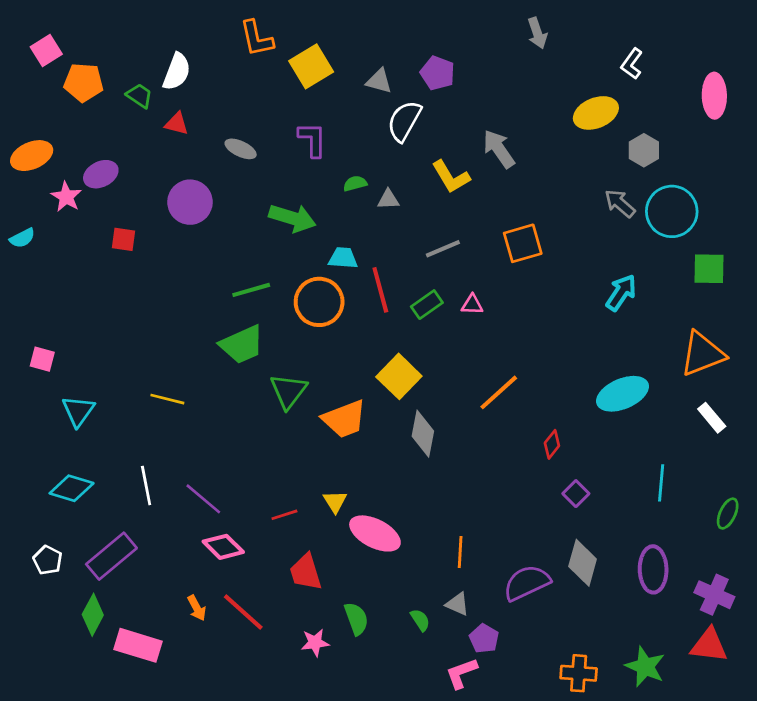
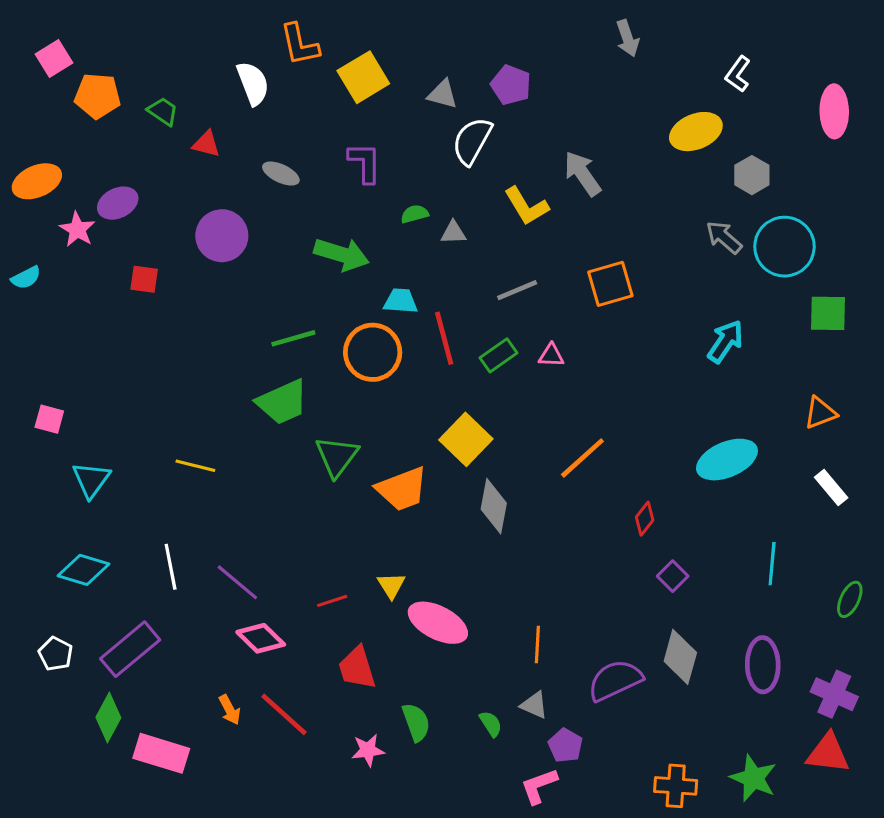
white semicircle: (177, 72) -> (253, 83), moved, turned -42
orange triangle: (702, 354) -> (820, 413), size x0.6

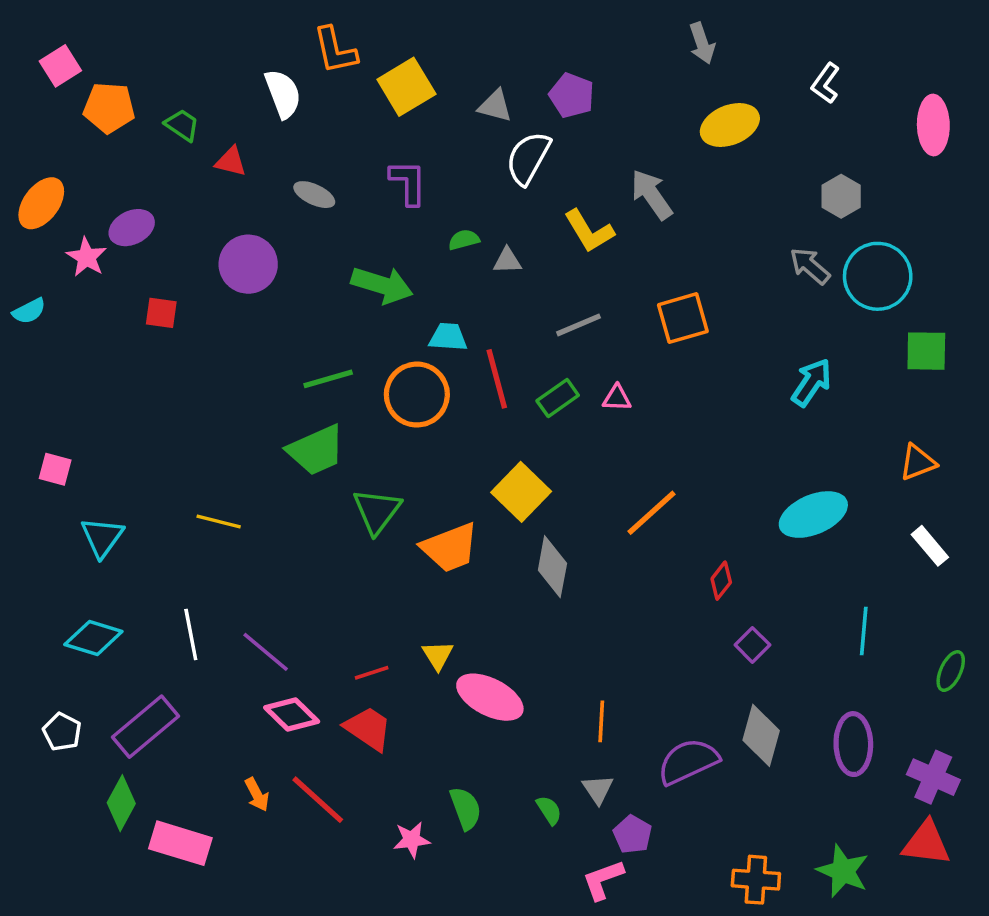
yellow ellipse: (696, 132) -> (730, 125), moved
orange ellipse: (37, 181) -> (41, 203), turned -30
red trapezoid: (357, 668) -> (368, 728), moved, turned 141
gray triangle: (534, 705) -> (598, 789), turned 32

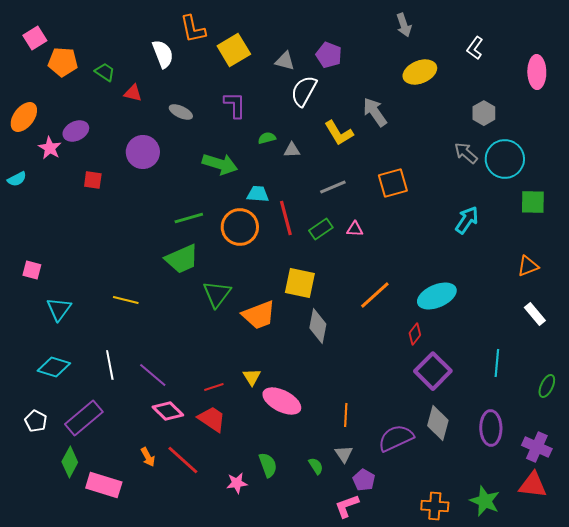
yellow square: (521, 492) -> (300, 283), turned -32
cyan ellipse: (813, 515) -> (437, 296), moved
purple square: (752, 645) -> (433, 371), size x1.8

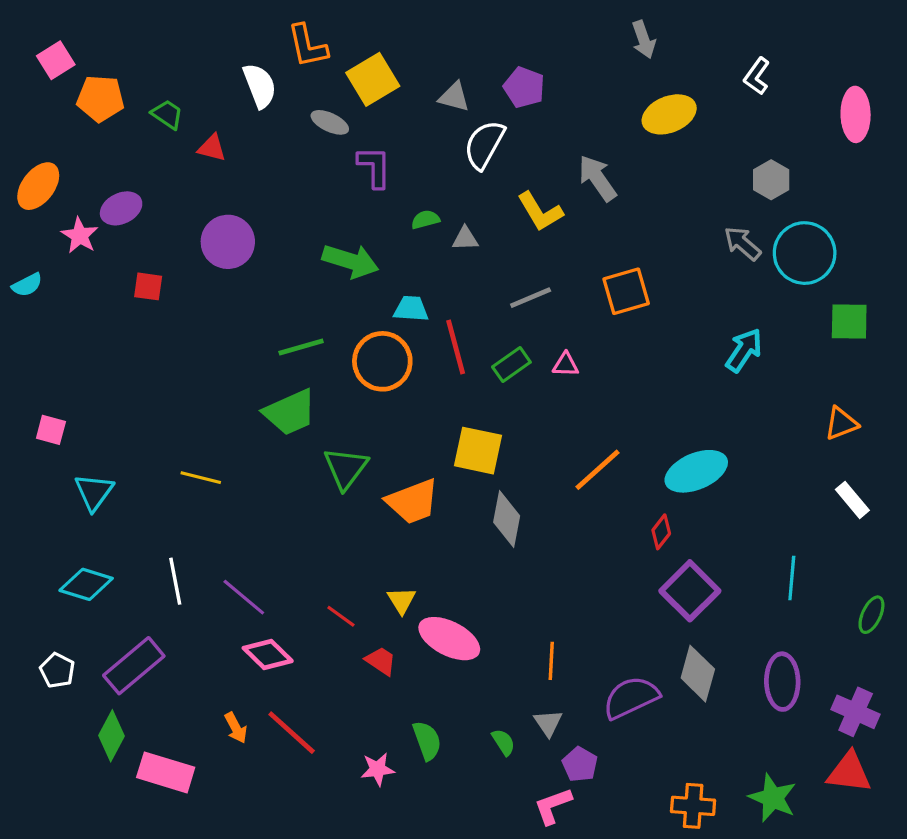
gray ellipse: (181, 112) -> (330, 122), moved
red line: (214, 387) -> (341, 616), turned 54
red trapezoid: (212, 419) -> (381, 661), moved, size x0.7

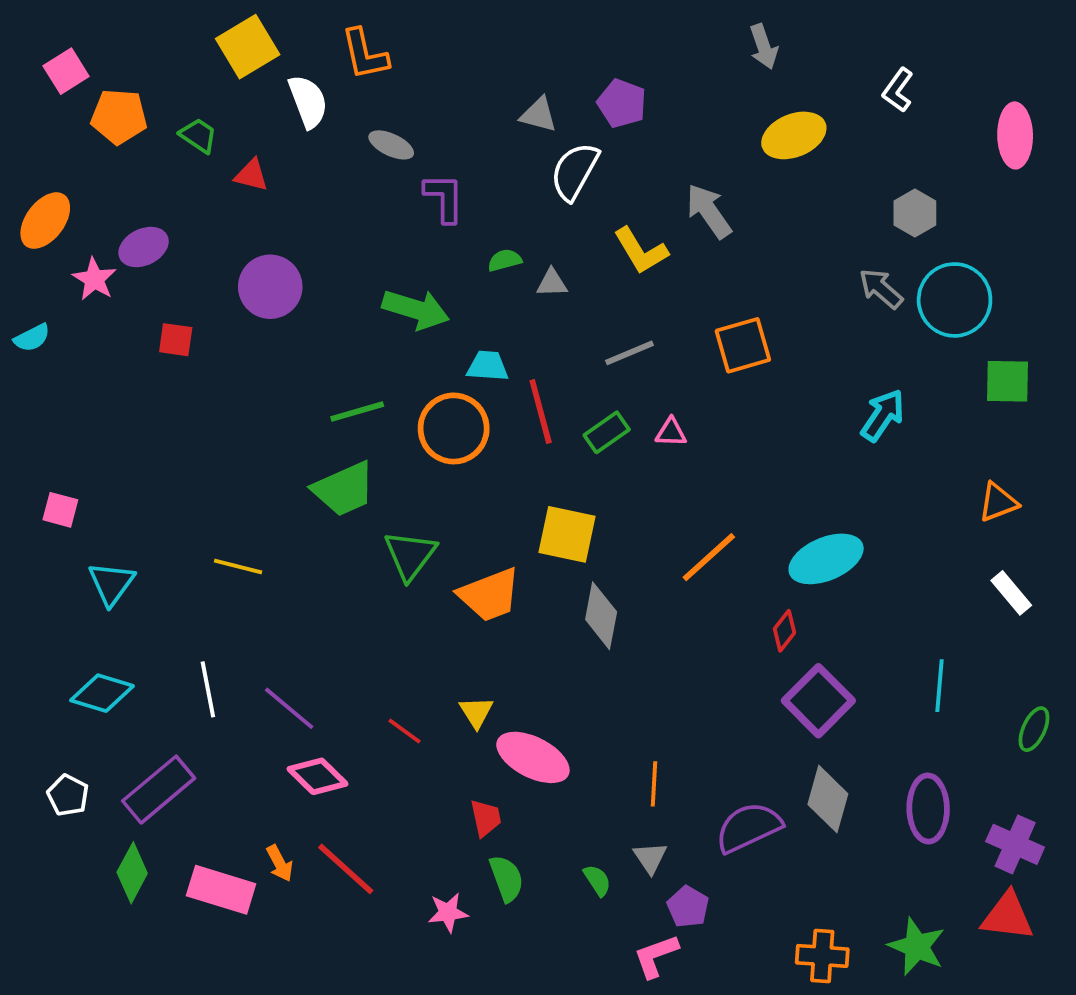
yellow square: (373, 79) -> (248, 47), moved
red trapezoid: (381, 661) -> (486, 818), moved, turned 44
pink rectangle: (166, 772) -> (221, 890), moved

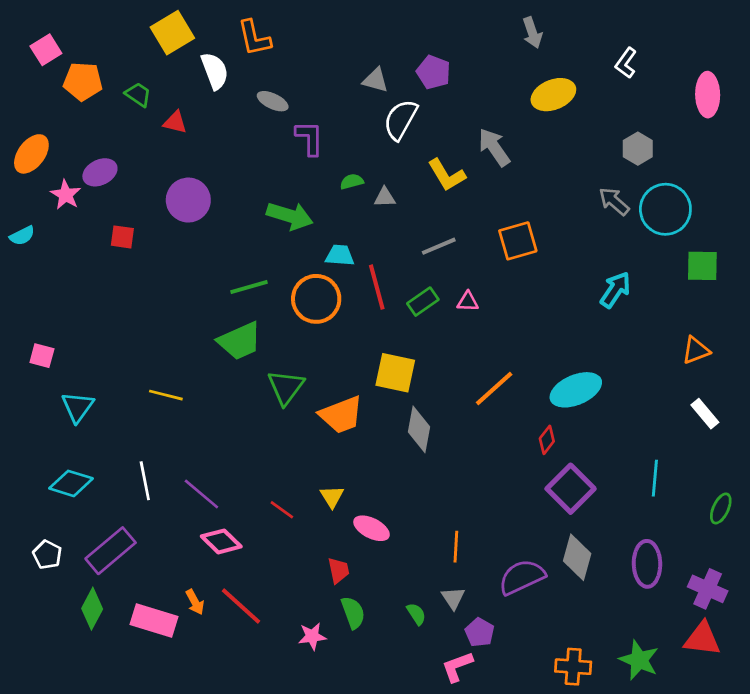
pink ellipse: (533, 757) -> (372, 528), size x0.7

